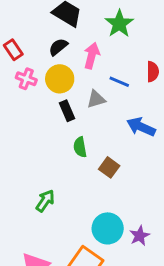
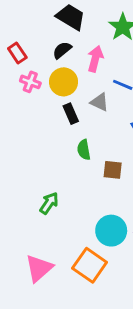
gray triangle: (96, 99) -> (100, 102), turned 42
brown square: (109, 167) -> (113, 170), turned -30

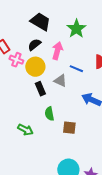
pink cross: (30, 82) -> (16, 60), moved
green arrow: (49, 203) -> (25, 130), moved, turned 84

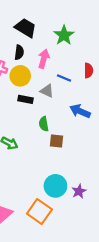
black semicircle: (34, 45) -> (19, 52), turned 136
black rectangle: (40, 89) -> (26, 99), turned -56
green semicircle: (49, 114) -> (44, 124), moved

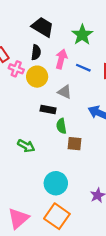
blue line: (64, 78) -> (83, 68), moved
black rectangle: (26, 99) -> (48, 110), moved
cyan circle: (55, 186) -> (56, 183), moved

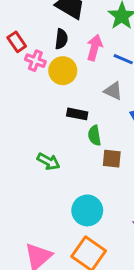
gray triangle: (65, 92) -> (113, 91), moved

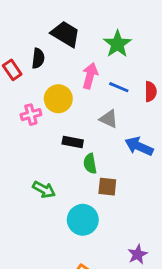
black semicircle: (61, 39) -> (38, 58), moved
pink cross: (35, 61) -> (31, 115), moved, turned -36
cyan circle: (87, 210) -> (83, 220), moved

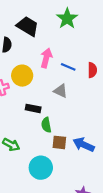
green star: (117, 44) -> (67, 19), moved
blue arrow: (139, 146) -> (84, 145), moved

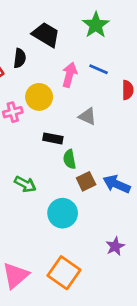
blue line: (68, 67) -> (99, 69), moved
brown square: (59, 142) -> (86, 181), turned -32

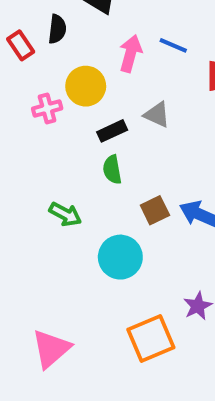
black rectangle: (53, 138) -> (112, 131), moved, turned -36
green semicircle: (69, 159) -> (112, 170), moved
orange square: (64, 273) -> (151, 339), moved, turned 32

